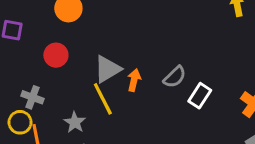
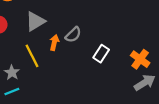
gray triangle: (108, 69) -> (35, 21), moved
gray semicircle: (175, 77) -> (73, 35), moved

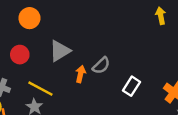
yellow line: (32, 56) -> (40, 89), moved, turned -35

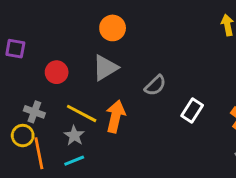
orange circle: (29, 18) -> (113, 28), moved
orange arrow: (81, 74) -> (115, 116), moved, size x1.5

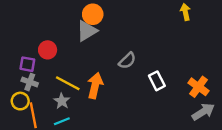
purple square: (15, 49) -> (27, 64), moved
gray triangle: (105, 68) -> (87, 31), moved
white rectangle: (192, 110) -> (157, 81), turned -60

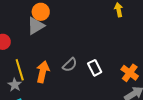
gray semicircle: (127, 61) -> (70, 65), moved
yellow line: (68, 83) -> (20, 70), turned 45

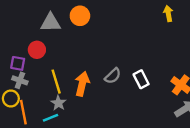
gray triangle: (36, 26) -> (50, 23), moved, turned 30
gray star: (15, 85) -> (58, 103), moved

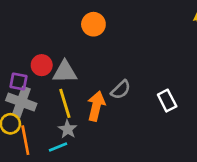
gray triangle: (50, 23) -> (65, 72), moved
gray semicircle: (113, 76) -> (121, 90), moved
gray cross: (20, 80) -> (21, 102), size x1.5

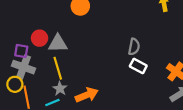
gray semicircle: (121, 90) -> (134, 47), moved, turned -35
white rectangle: (167, 101) -> (138, 66), turned -35
orange arrow: (96, 106) -> (87, 95), moved, turned 55

